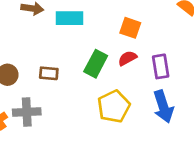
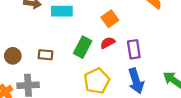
orange square: (130, 28) -> (110, 19), turned 35

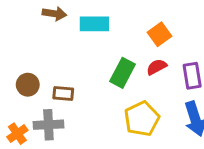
brown rectangle: (46, 55) -> (63, 94), moved

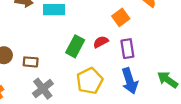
orange square: (160, 34) -> (121, 17), moved
gray cross: (48, 125) -> (43, 89), moved, turned -35

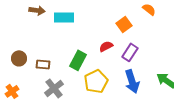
green rectangle: (75, 46) -> (78, 60), moved
purple rectangle: (127, 49) -> (130, 52), turned 42

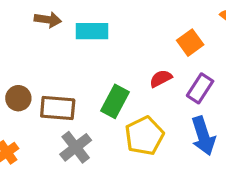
brown rectangle: (43, 64) -> (58, 108), size x1.5

